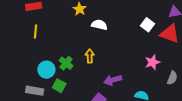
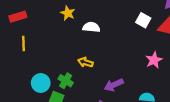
yellow arrow: (90, 56) -> (85, 62), turned -64
green cross: (66, 63) -> (66, 81), moved

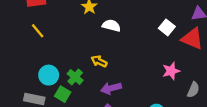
yellow line: (24, 44) -> (38, 31), turned -48
purple arrow: (114, 85) -> (111, 88), moved

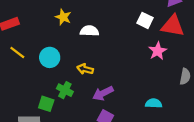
pink star: (171, 71) -> (158, 51), moved
cyan circle: (49, 75) -> (50, 57), moved
green square: (63, 94) -> (46, 104), moved

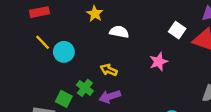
pink star: (158, 51) -> (159, 62), moved
cyan circle: (50, 57) -> (64, 52), moved
purple arrow: (103, 93) -> (110, 96), moved

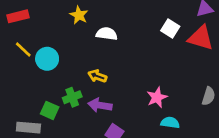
pink star: (159, 62) -> (157, 97), moved
green cross: (85, 88) -> (72, 97), turned 35
purple arrow: (110, 96) -> (100, 105), turned 30

